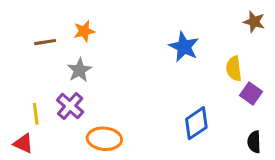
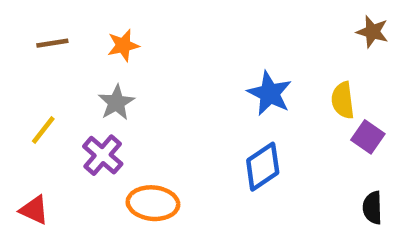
brown line: (45, 42) -> (52, 43), moved
blue star: (184, 47) -> (270, 93), moved
yellow line: (36, 114) -> (43, 130), moved, turned 45
blue diamond: (196, 123) -> (263, 167), moved

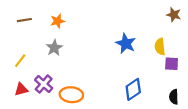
purple square: (368, 137) -> (172, 64), turned -32
purple cross: (103, 155) -> (44, 84), moved
blue diamond: (263, 167) -> (133, 89), moved
red triangle: (34, 210) -> (21, 89), moved, turned -40

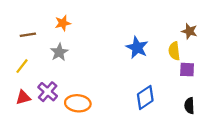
brown star: (174, 15) -> (189, 31), moved
brown line: (24, 20) -> (28, 35), moved

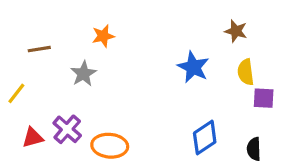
orange star: (63, 23) -> (103, 36), moved
brown star: (189, 31) -> (236, 31), moved
yellow line: (22, 66) -> (16, 93), moved
black semicircle: (189, 106) -> (254, 149), moved

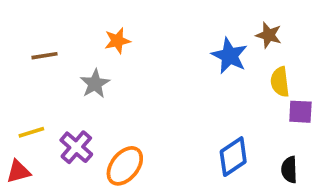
blue star: (193, 67) -> (229, 56), moved
yellow line: (16, 93) -> (31, 132), moved, turned 35
red triangle: (33, 138) -> (18, 171), moved
orange ellipse: (110, 146) -> (125, 166), turned -56

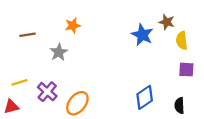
yellow semicircle: (280, 82) -> (182, 41), moved

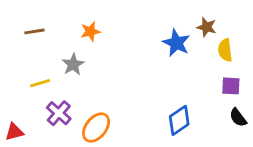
brown line: (28, 35) -> (34, 31), moved
yellow line: (19, 82) -> (40, 83), moved
black semicircle: (179, 106) -> (238, 117), moved, turned -35

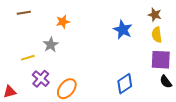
brown star: (206, 27) -> (155, 15), moved
brown line: (34, 31) -> (24, 13), moved
purple square: (231, 86) -> (161, 60), size x1.5

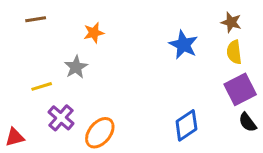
purple square: (161, 60) -> (240, 89), turned -30

